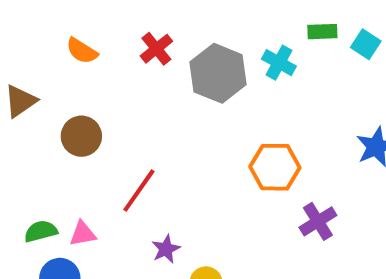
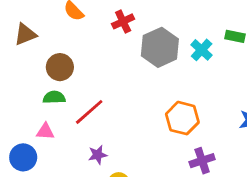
green semicircle: (41, 231) -> (54, 97), moved

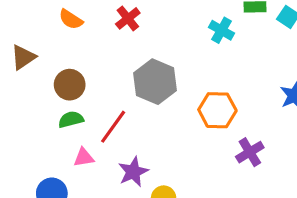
gray hexagon: (160, 47) -> (155, 82), moved
pink triangle: (45, 132) -> (84, 157), moved
purple star: (98, 155) -> (133, 172), size x1.4

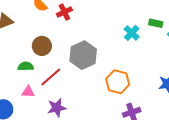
red cross: (128, 18) -> (64, 12), moved
brown circle: (70, 85) -> (42, 46), moved

